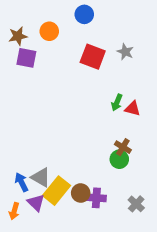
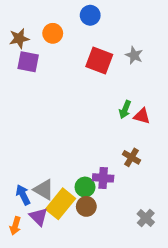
green circle: (119, 159) -> (85, 187), moved
purple cross: (96, 198) -> (103, 178), moved

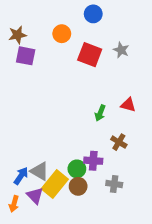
blue circle: (90, 15) -> (93, 14), moved
orange circle: (53, 33) -> (62, 34), moved
green arrow: (125, 110) -> (100, 113), moved
blue arrow: (23, 195) -> (21, 176), turned 60
gray cross: (146, 218) -> (114, 184), moved, turned -35

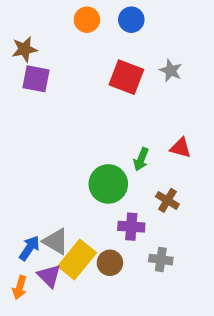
orange circle: (62, 34) -> (87, 20), moved
green circle: (77, 169) -> (108, 184), moved, size x1.5

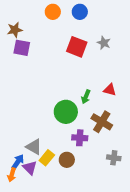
brown cross: (167, 200) -> (102, 122), size x1.5
blue arrow: (29, 248) -> (18, 162), moved
yellow rectangle: (77, 260) -> (47, 158), size x0.7
gray cross: (161, 260) -> (114, 158), moved

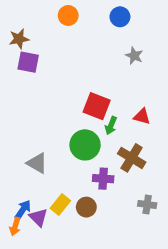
blue circle: (80, 12) -> (120, 17), moved
red square: (77, 47) -> (97, 106), moved
gray triangle: (34, 147) -> (37, 163), moved

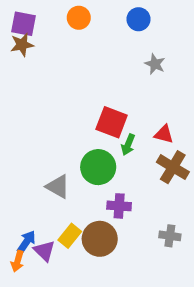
purple square: (28, 62) -> (23, 24), moved
brown cross: (132, 158) -> (173, 167), moved
gray triangle: (37, 163) -> (58, 187), moved
brown circle: (86, 207) -> (100, 239), size x1.5

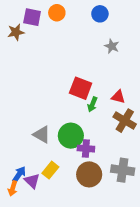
purple square: (23, 24) -> (32, 17), moved
green circle: (98, 167) -> (71, 136), moved
gray cross: (170, 236) -> (123, 170), size x1.5
brown circle: (100, 239) -> (89, 174), moved

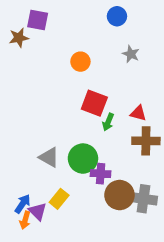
orange circle: (57, 13) -> (80, 62), moved
brown cross: (125, 121) -> (146, 141), turned -30
brown circle: (89, 174) -> (119, 195), moved
orange arrow: (13, 188) -> (25, 220), moved

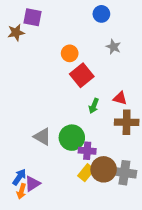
red square: (94, 103) -> (82, 75), moved, turned 30
yellow rectangle: (59, 199) -> (86, 173), moved
purple triangle: (38, 211) -> (32, 184), turned 42

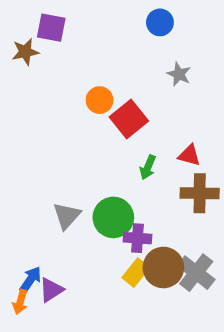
orange circle: (70, 53) -> (100, 100), moved
gray triangle: (42, 137) -> (67, 216), turned 42
gray cross: (124, 173) -> (196, 273), turned 30
orange arrow: (22, 191) -> (20, 302), moved

